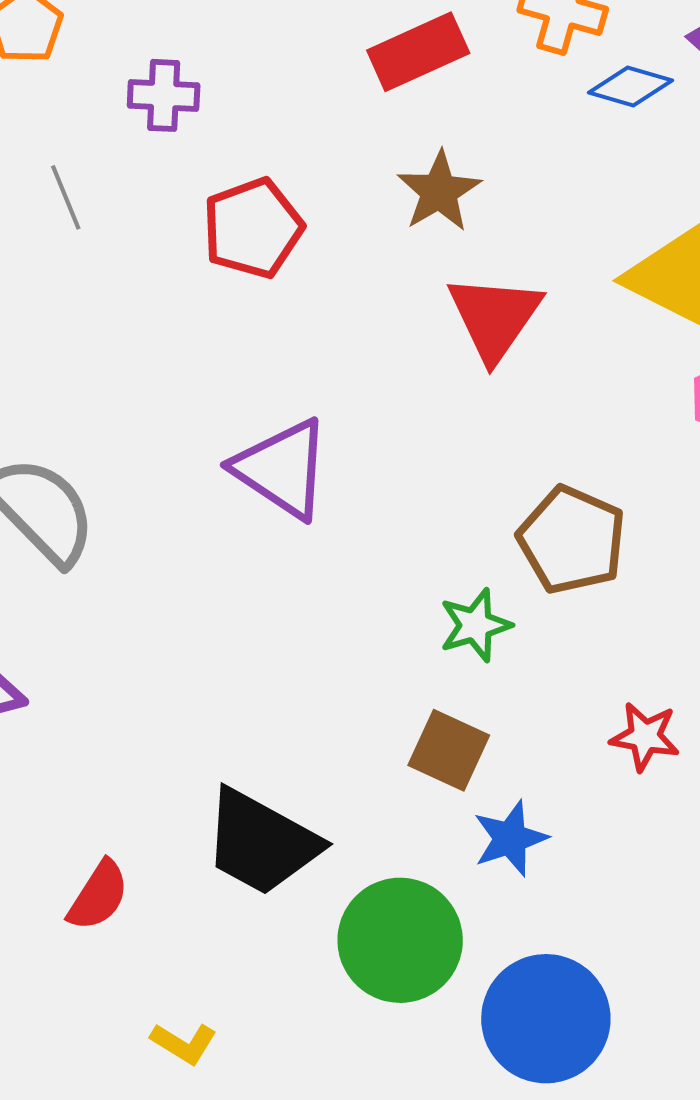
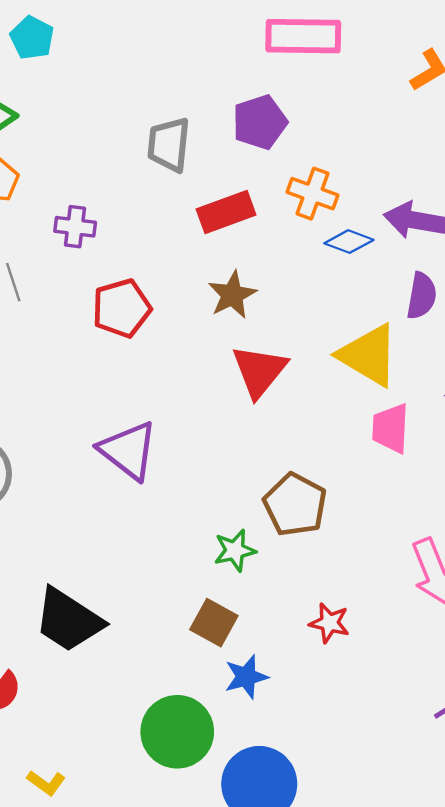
black trapezoid: (261, 842) -> (68, 620), moved

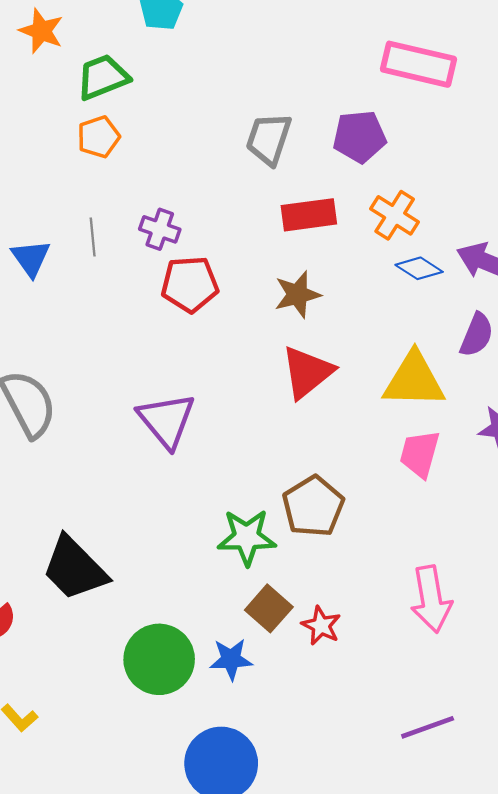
purple cross: (75, 227) -> (160, 229), moved
yellow triangle: (369, 355) -> (414, 380), turned -42
green star: (235, 550) -> (247, 537), size x1.4
brown square: (214, 623) -> (269, 608), moved
green circle: (177, 732) -> (159, 659), moved

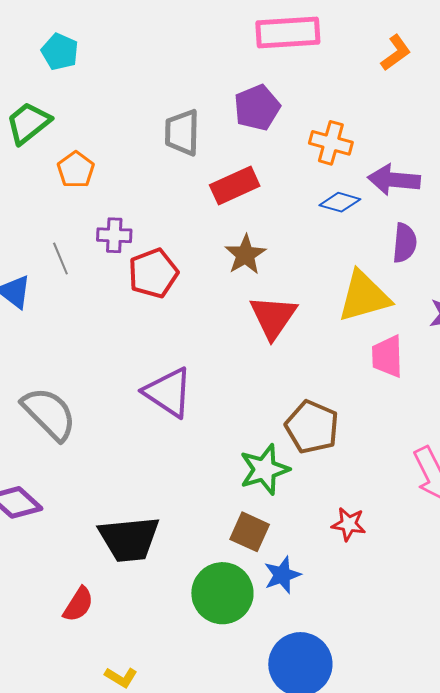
orange pentagon: (99, 137) -> (76, 170), moved
orange cross: (395, 215) -> (331, 143), moved
black trapezoid: (75, 569) -> (129, 539), turned -34
brown square: (269, 608) -> (250, 532), moved

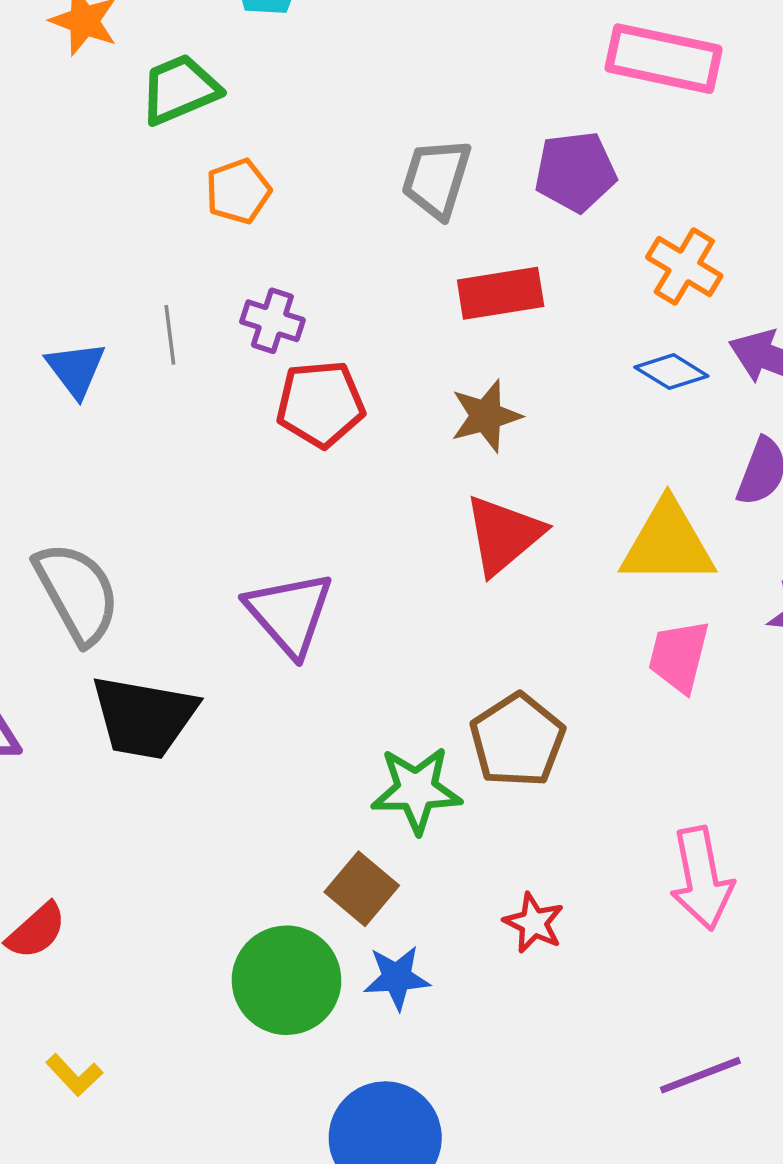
black trapezoid: (129, 539) -> (144, 717), moved

